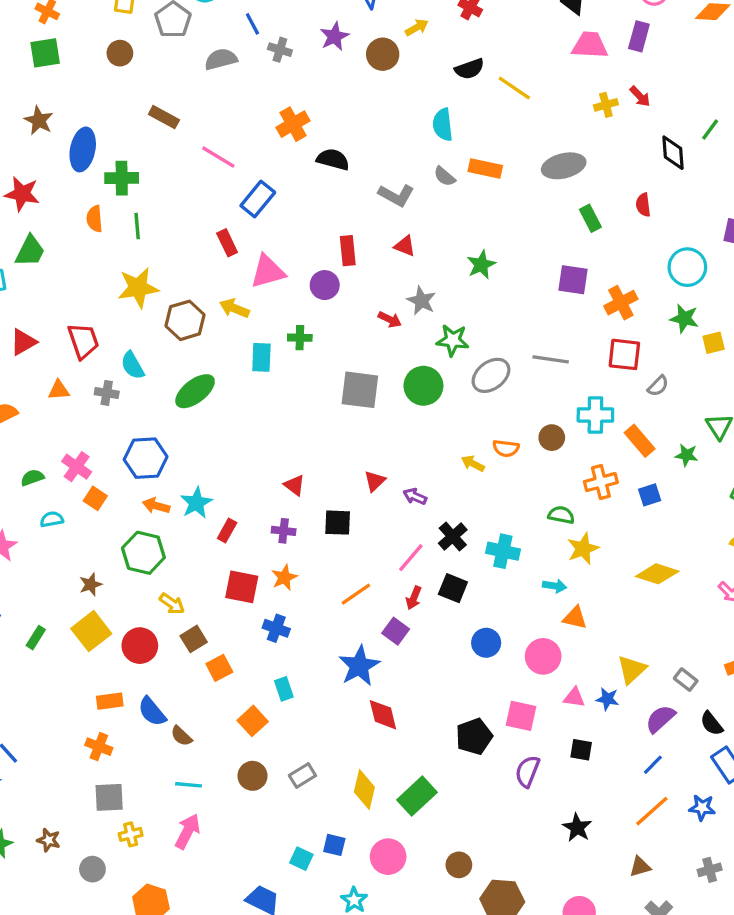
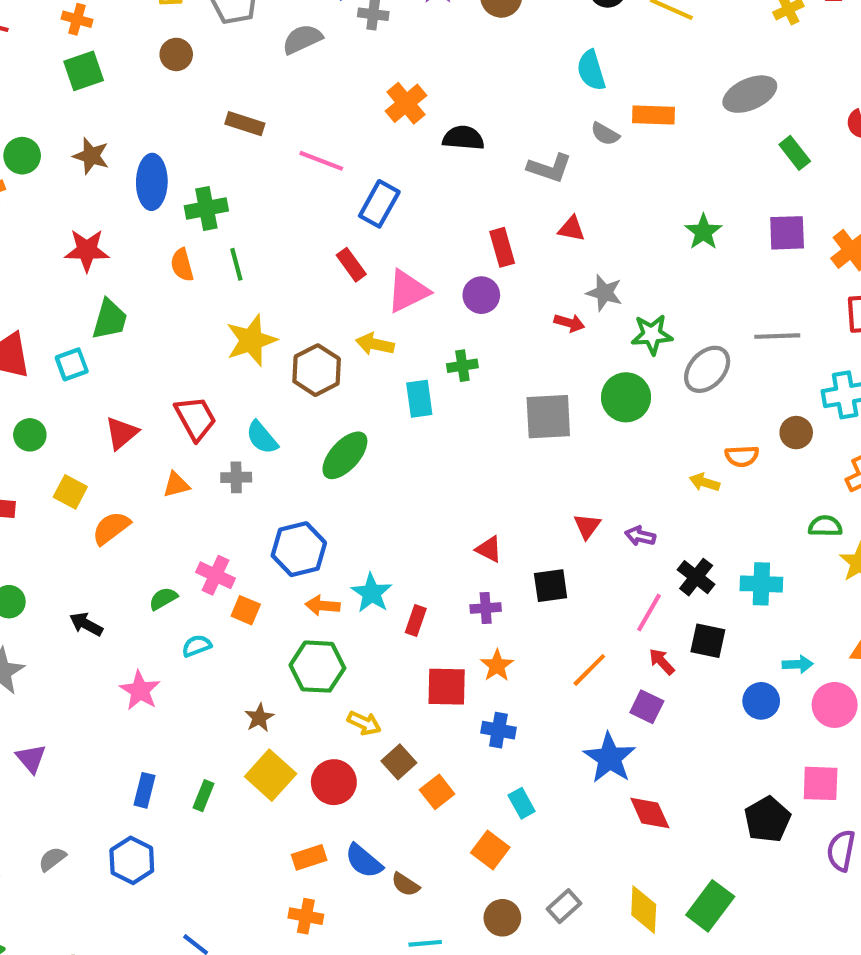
green star: (481, 265) -> (703, 232), moved
cyan arrow: (555, 586) -> (798, 664), moved
red arrow: (414, 598) -> (662, 662), turned 125

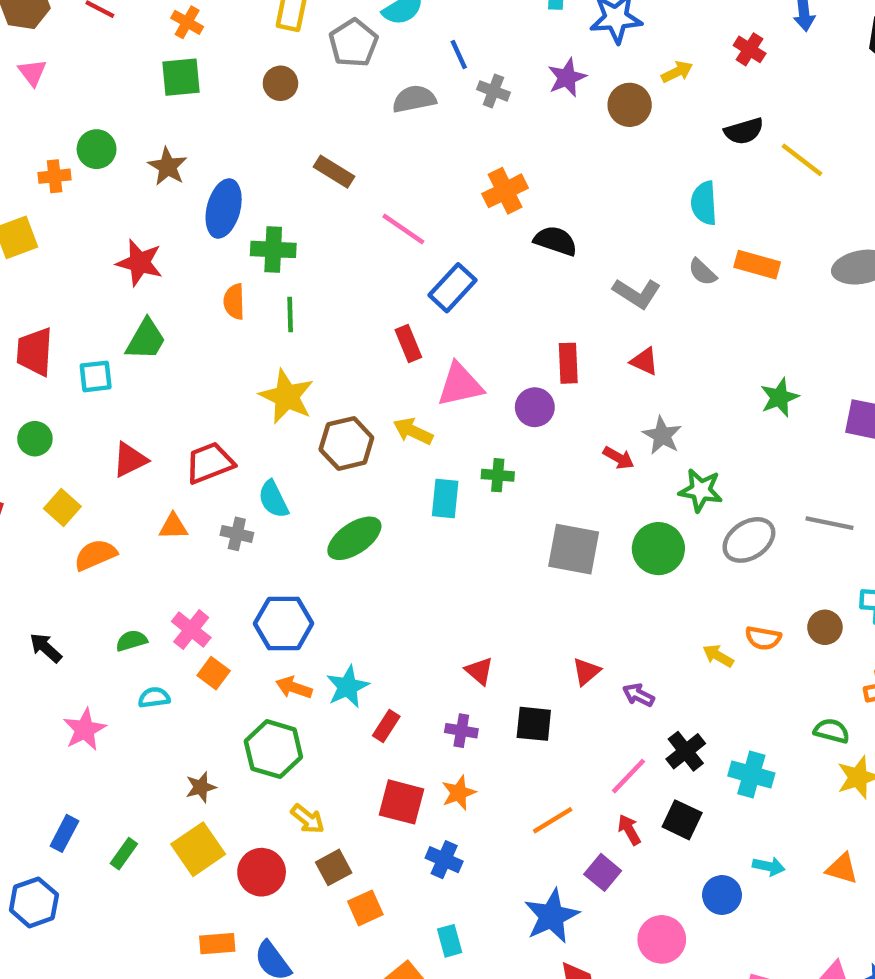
yellow star: (251, 340) -> (287, 396), turned 30
red trapezoid: (195, 418) -> (210, 463), turned -96
pink circle: (835, 705) -> (662, 939), moved

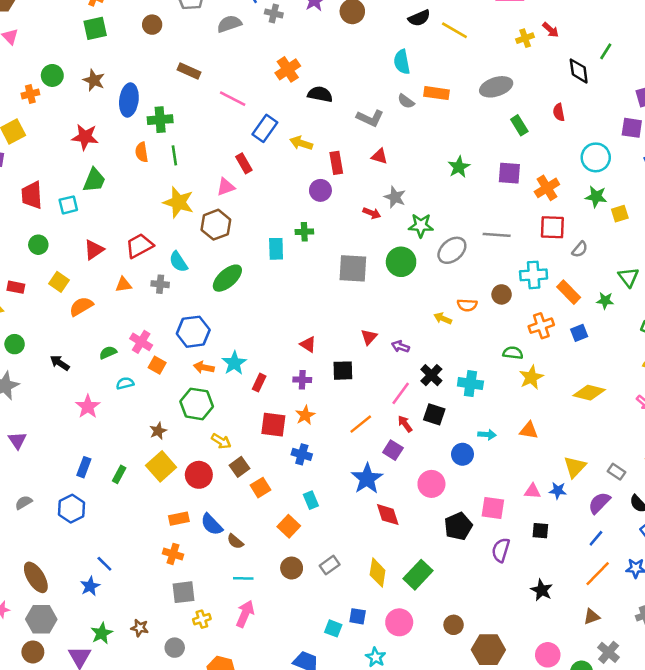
pink triangle: (460, 385) -> (226, 187), moved, size x0.7
yellow arrow: (413, 431) -> (301, 143), moved

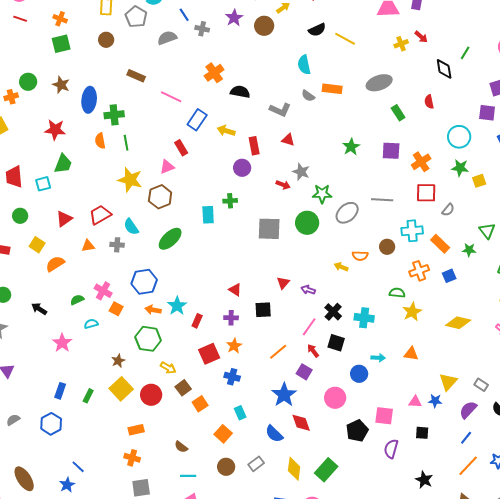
red square: (273, 425) -> (209, 354), turned -30
blue semicircle: (212, 524) -> (274, 434), moved

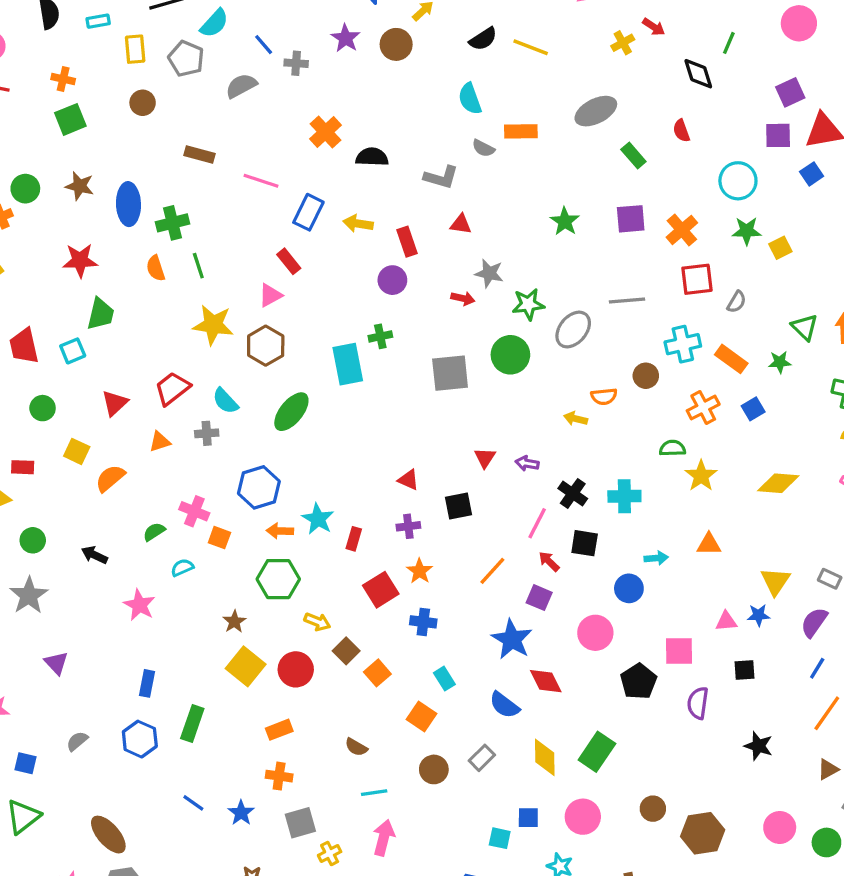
cyan rectangle: (208, 215) -> (348, 364), size x1.4
green rectangle: (88, 396) -> (192, 723), moved, size x1.5
blue star: (67, 485) -> (241, 813), moved

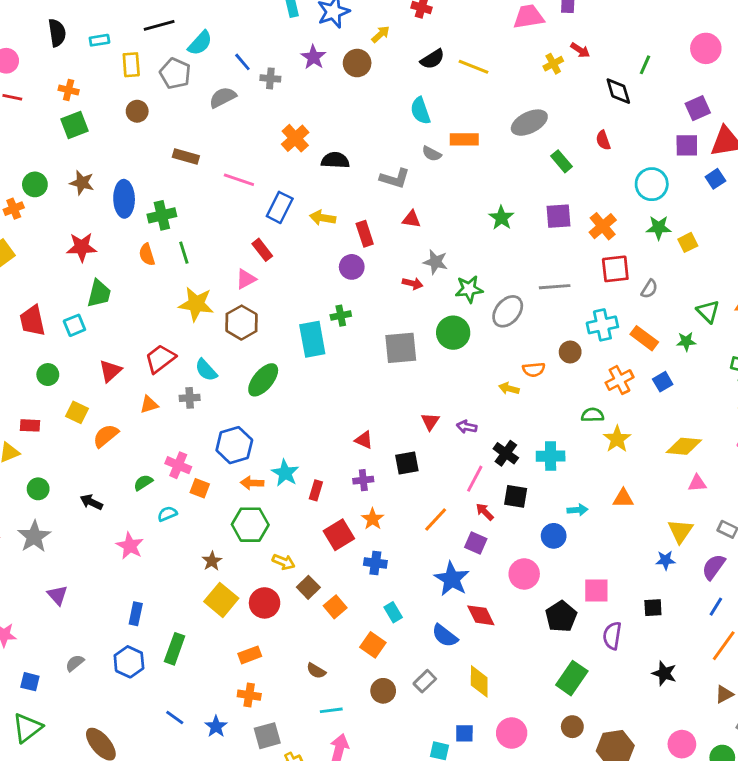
pink triangle: (726, 621) -> (697, 483), moved
green rectangle: (597, 752) -> (572, 678), moved

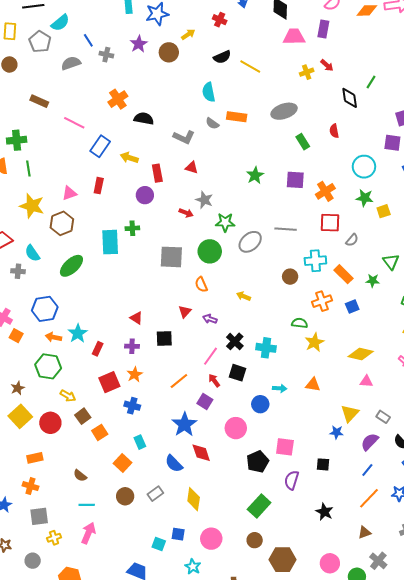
red rectangle: (262, 250) -> (99, 186), moved, turned 42
orange semicircle: (534, 370) -> (201, 285), moved, turned 63

